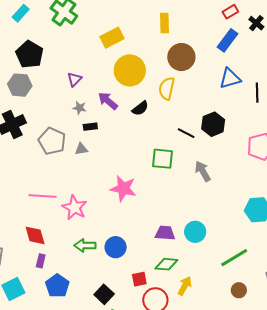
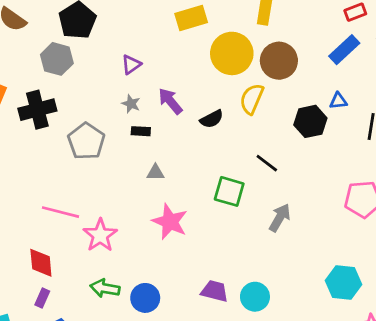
yellow circle: (130, 70) -> (232, 53), moved
blue triangle: (230, 78) -> (338, 101), size x0.6
black hexagon: (213, 124) -> (310, 121), moved
gray triangle: (81, 149) -> (155, 172), moved
gray arrow: (203, 171) -> (280, 218), turned 50

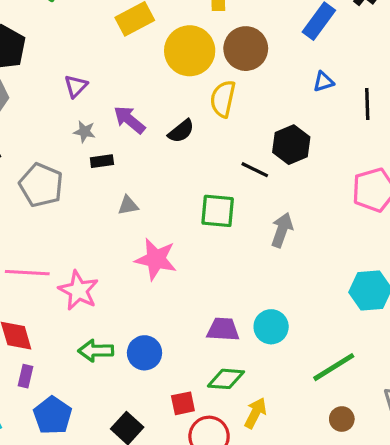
black hexagon: (310, 121) -> (291, 145), moved

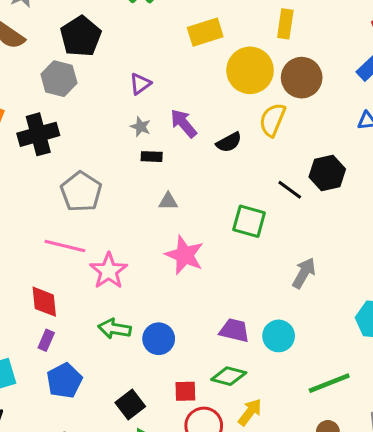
gray pentagon: (41, 185) -> (81, 192), moved
gray arrow: (282, 230) -> (304, 273), moved

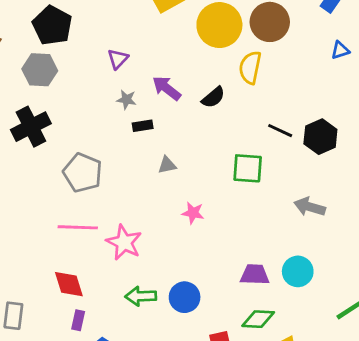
black hexagon: (327, 173) -> (320, 137), moved
pink star: (185, 255) -> (193, 213), size x0.6
gray arrow: (304, 273) -> (310, 207), turned -92

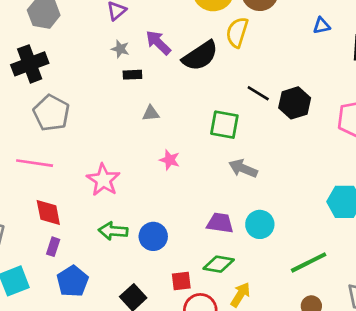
black semicircle: (213, 97) -> (200, 56), size x1.6
gray pentagon: (83, 173) -> (51, 113), moved
gray arrow: (310, 207) -> (243, 168), moved
pink line: (78, 227) -> (35, 163), moved

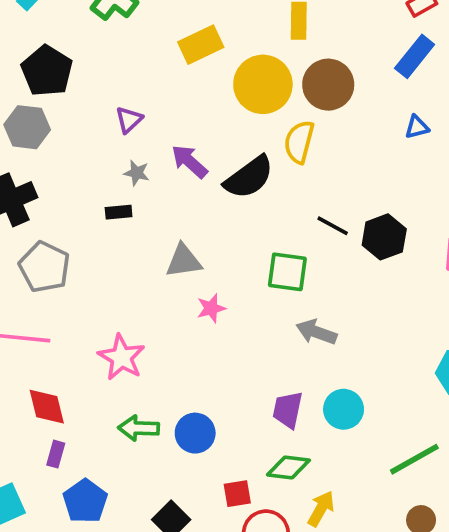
black rectangle: (132, 75) -> (119, 212), moved
gray triangle: (151, 113) -> (184, 261), size x1.5
pink star: (170, 160) -> (211, 308), moved, turned -30
purple trapezoid: (220, 223) -> (288, 410), turned -84

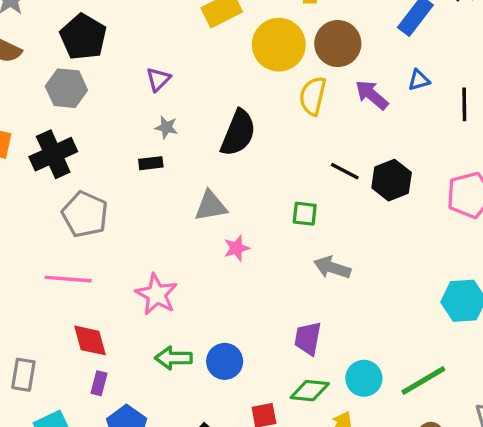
purple arrow: (189, 161) -> (372, 95), moved
black semicircle: (249, 177) -> (238, 133), moved, turned -30
green square: (287, 272) -> (305, 214), size x0.7
cyan circle: (344, 409) -> (364, 378), moved

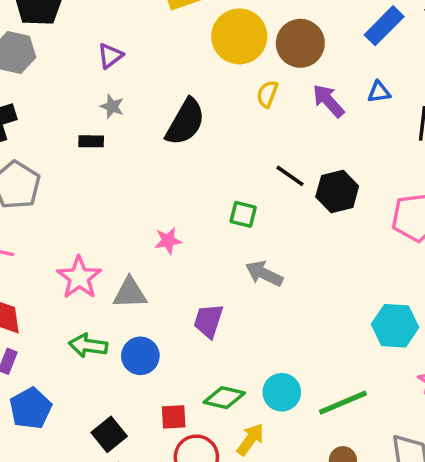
yellow semicircle: (313, 96) -> (267, 94), size x0.7
gray triangle: (211, 206) -> (130, 293), moved
purple trapezoid: (308, 338) -> (208, 321), moved

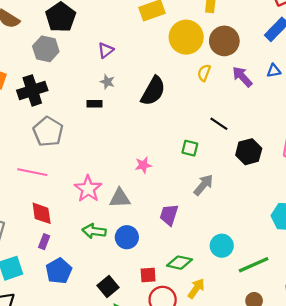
black hexagon: (337, 192) -> (249, 152), moved
gray arrow: (264, 274) -> (203, 185), turned 105
cyan circle: (282, 392) -> (222, 246), moved

